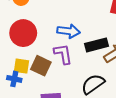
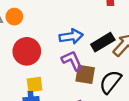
brown square: (41, 66) -> (85, 74), moved

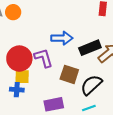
red circle: (27, 51) -> (19, 59), moved
purple L-shape: (72, 61) -> (43, 58), moved

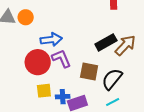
blue arrow: (62, 38) -> (51, 40), moved
yellow square: (22, 77) -> (44, 91), moved
blue cross: (17, 90) -> (63, 97), moved

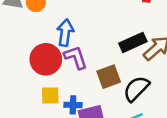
blue arrow: (51, 40) -> (65, 33), turned -80
brown square: (89, 72) -> (109, 77), turned -36

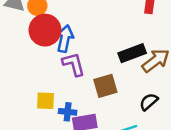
red circle: (46, 59) -> (45, 30), moved
black semicircle: (136, 89) -> (149, 102), moved, size x0.7

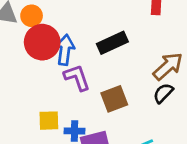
black rectangle: (132, 53) -> (112, 43), moved
black semicircle: (149, 102) -> (163, 93), moved

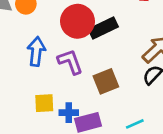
red circle: (42, 42) -> (78, 21), moved
blue arrow: (65, 50) -> (36, 51), moved

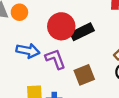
blue arrow: (36, 51) -> (28, 51), turned 95

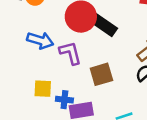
black rectangle: (82, 32) -> (104, 25), turned 55

